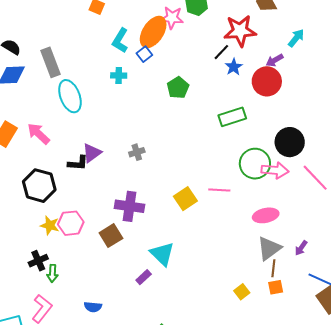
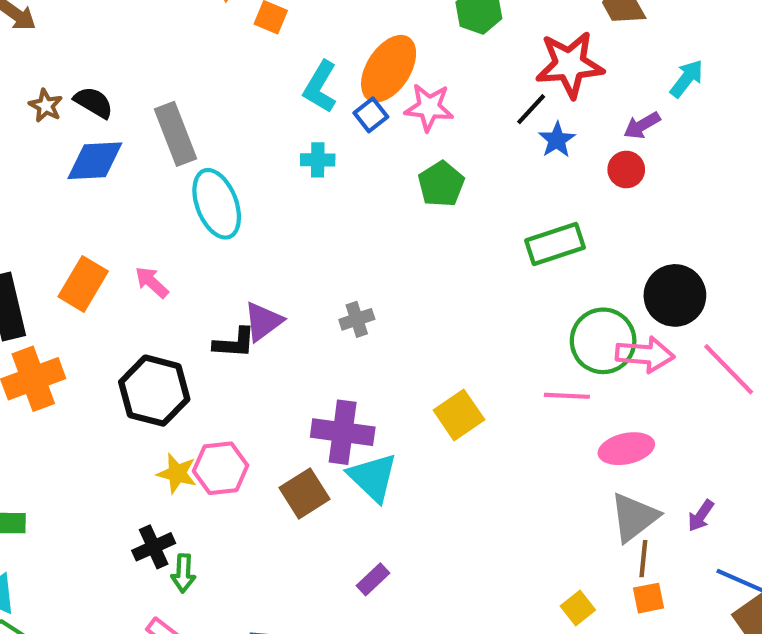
pink star: (172, 18) -> (429, 107), moved
red circle: (267, 81) -> (626, 169), size x0.6
pink arrow: (39, 134) -> (152, 282), size x0.7
pink line: (219, 190) -> (567, 396), moved
cyan triangle: (162, 254) -> (373, 477), moved

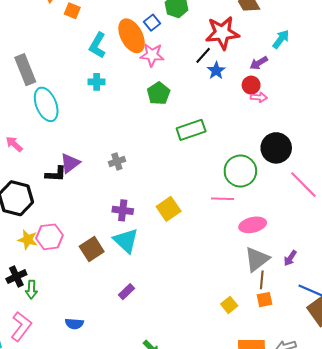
orange ellipse: (389, 69) -> (132, 36), turned -60
blue square: (371, 115) -> (152, 23), moved
green rectangle: (555, 244) -> (191, 130), moved
pink arrow: (645, 354) -> (259, 97), moved, size x0.6
purple cross: (343, 432) -> (123, 210), moved, size x0.7

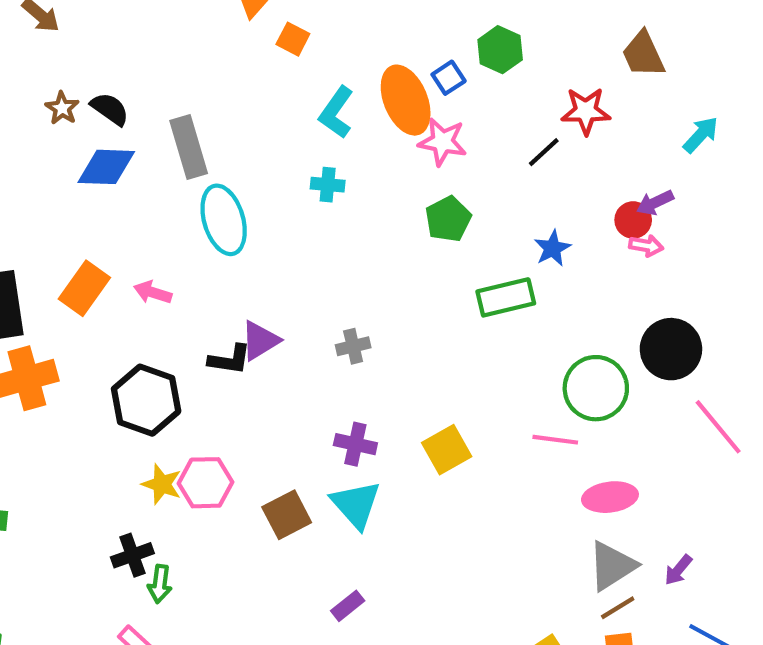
red star: (222, 33) -> (586, 111), size x0.7
purple arrow: (259, 63) -> (655, 203), moved
blue star: (216, 71) -> (552, 248), moved
pink arrow: (14, 144) -> (153, 292), turned -30
brown line: (262, 280) -> (618, 608), turned 48

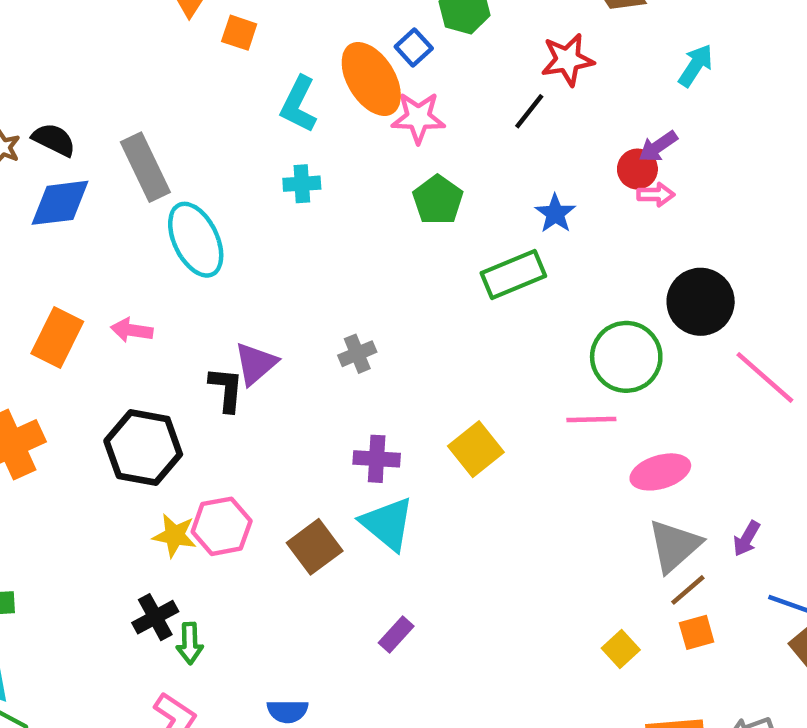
black L-shape: (230, 360) -> (226, 389), turned -84

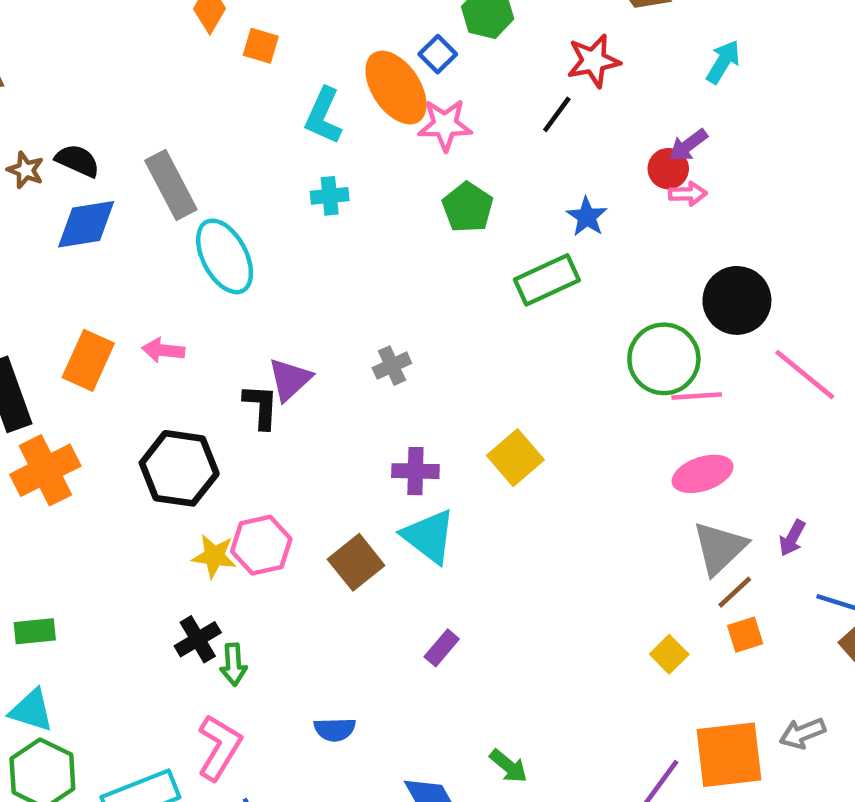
pink line: (591, 420) -> (697, 396), moved

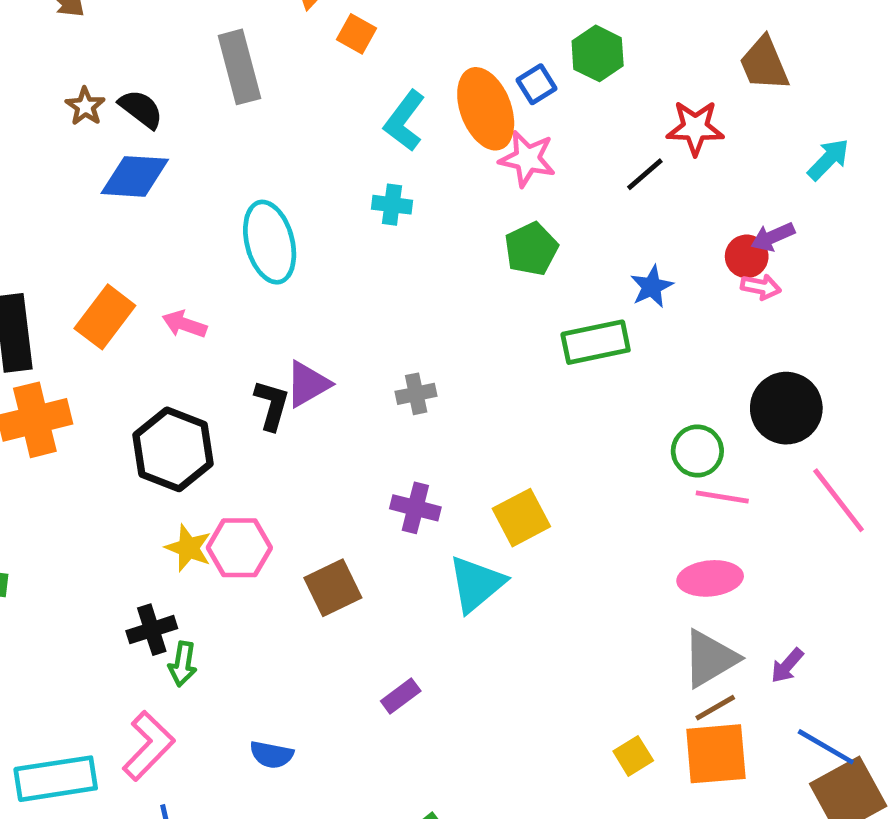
gray rectangle: (171, 185) -> (239, 67), moved
green circle: (664, 359) -> (697, 451), size x0.7
cyan triangle: (429, 536) -> (476, 584), moved, turned 30
orange square: (745, 635) -> (716, 754), size x1.8

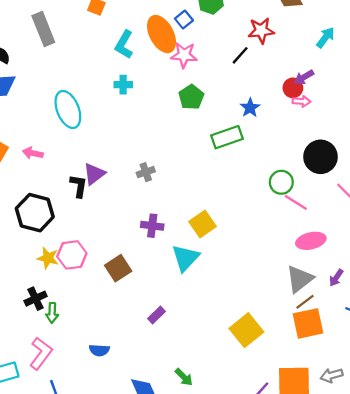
pink line: (722, 497) -> (296, 202), turned 30
pink ellipse: (710, 578) -> (311, 241), moved
yellow square: (633, 756) -> (246, 330), moved, size x1.8

